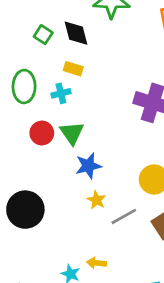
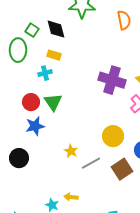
green ellipse: (24, 87) -> (18, 50), moved
blue star: (88, 166) -> (35, 126), moved
black circle: (25, 210) -> (19, 158), size x0.7

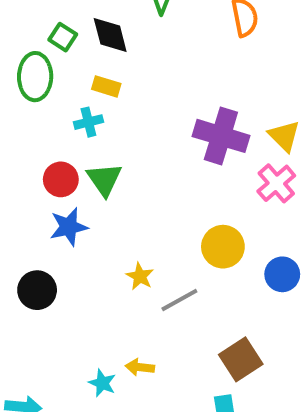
brown square: (122, 169) -> (241, 359), moved

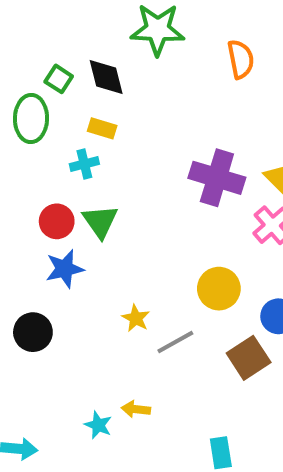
brown square: (241, 359) -> (249, 358), moved

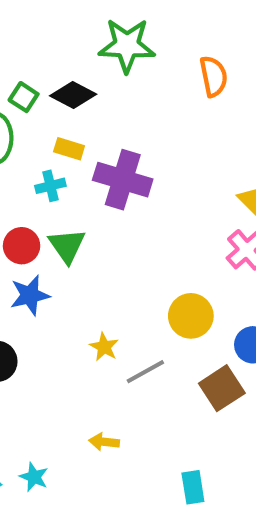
black diamond: (106, 77) -> (73, 95), turned -48
purple cross: (217, 178) -> (123, 180), moved
cyan star: (98, 425) -> (34, 477), moved

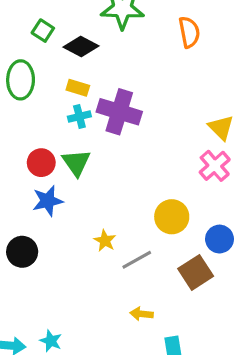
green square: (24, 97) -> (43, 31), moved
cyan cross: (50, 186) -> (79, 116), moved
yellow arrow: (104, 442) -> (141, 314), moved

